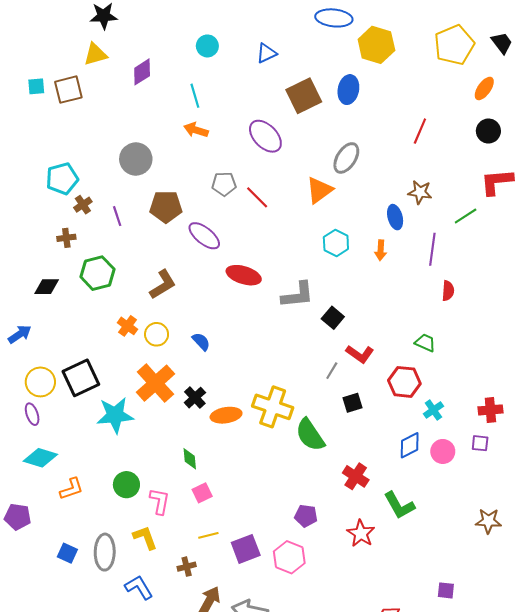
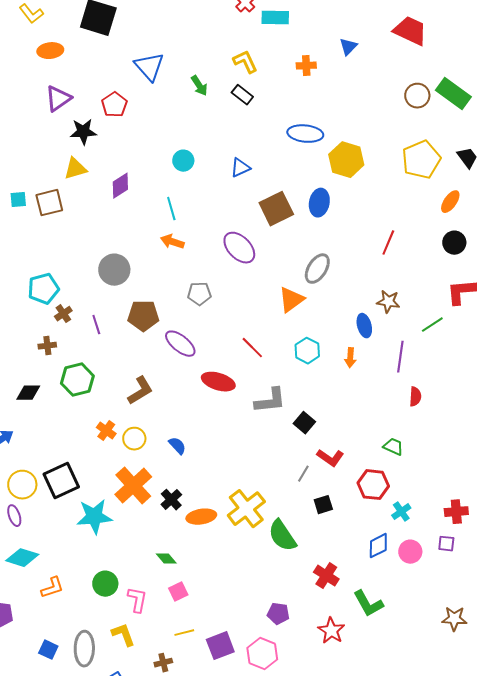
red line: (257, 197) -> (252, 348), moved
yellow cross: (273, 407) -> (246, 509), turned 33
green diamond: (190, 459) -> (166, 559), turned -35

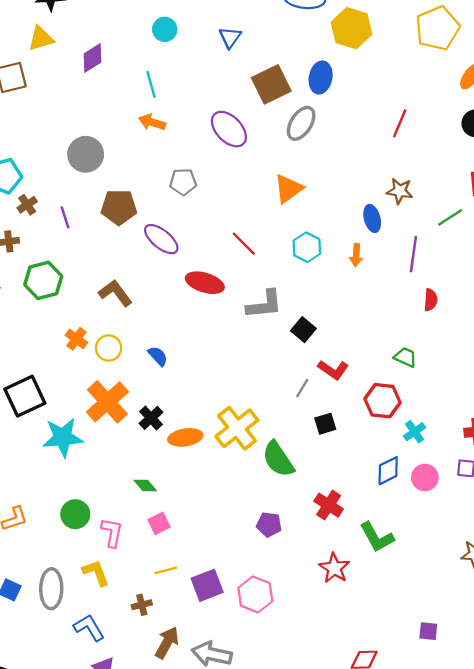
blue triangle: (240, 168) -> (230, 37), turned -30
gray ellipse: (317, 269) -> (301, 123), moved
brown L-shape: (140, 391) -> (115, 293), turned -96
purple pentagon: (278, 614) -> (269, 525), moved

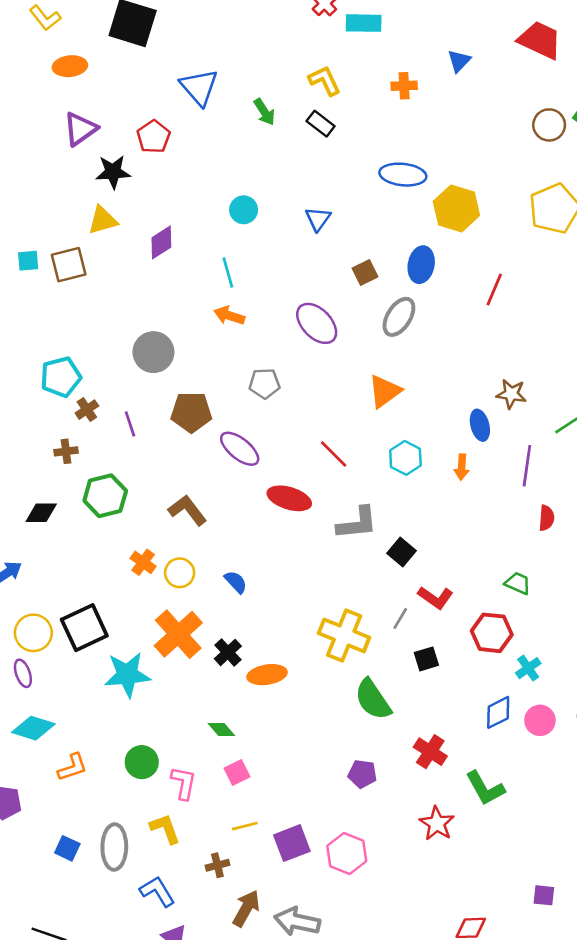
brown square: (271, 84) -> (365, 272), size x0.6
red line: (400, 123) -> (494, 289), moved
yellow cross: (237, 428) -> (344, 635), moved, turned -30

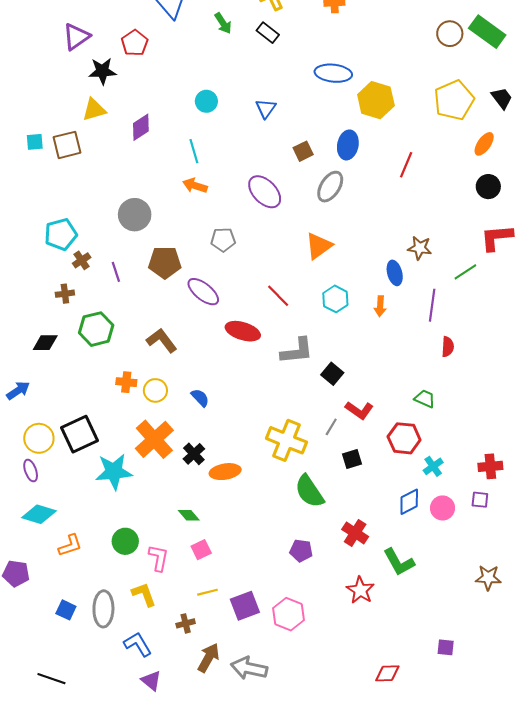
orange cross: (143, 562) -> (126, 382), turned -30

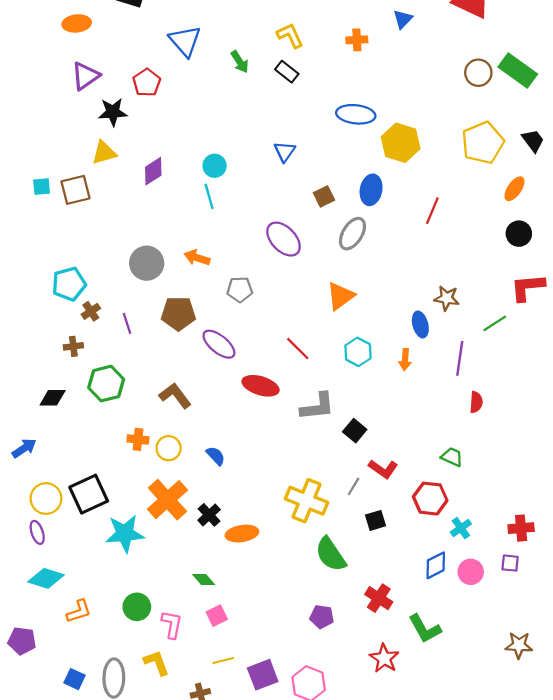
cyan circle: (206, 101) -> (215, 166), moved
orange arrow: (195, 186) -> (197, 258), moved

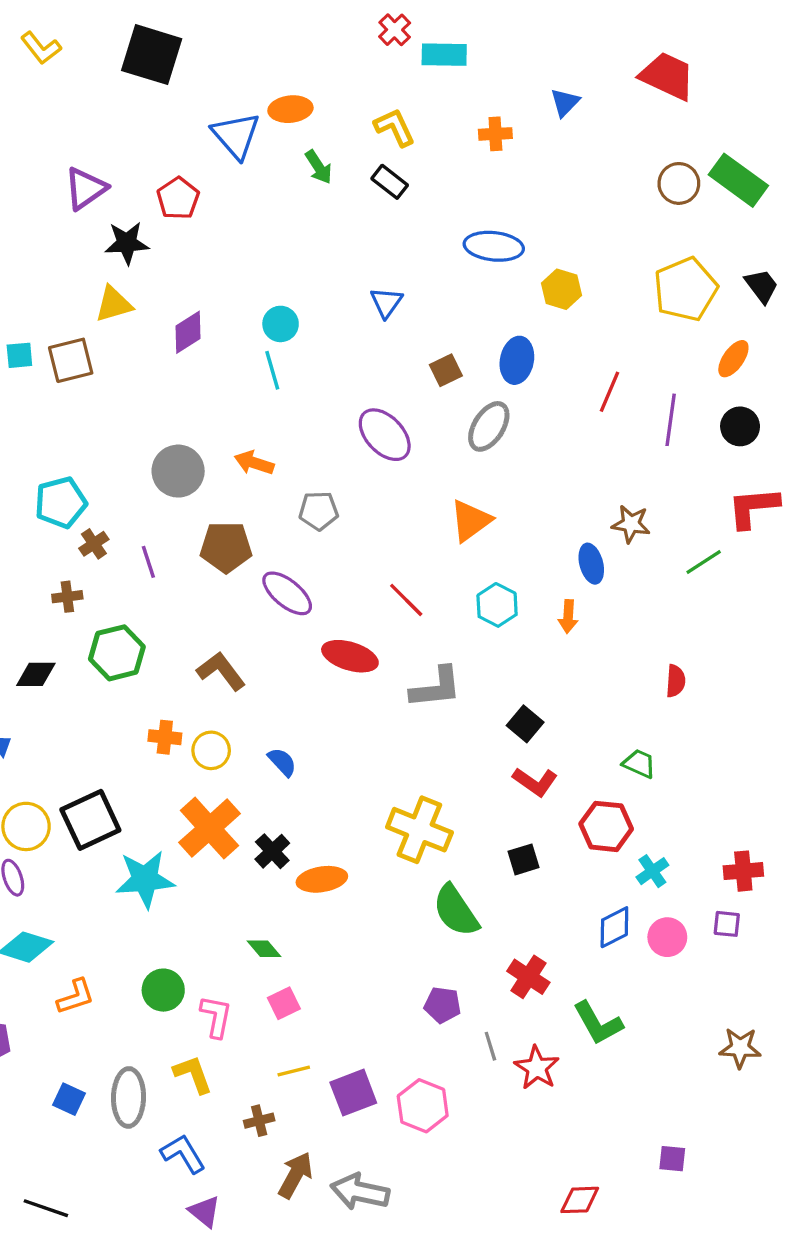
orange ellipse: (77, 23) -> (290, 109), moved
yellow hexagon: (401, 143) -> (562, 289), size x0.7
purple line: (460, 358) -> (671, 420), moved
black square: (355, 431) -> (525, 724), moved
gray line: (354, 486) -> (490, 1046), moved, turned -48

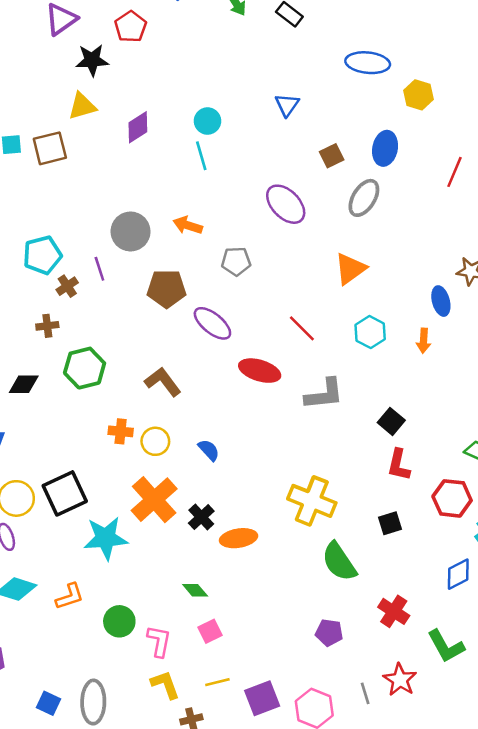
purple line: (148, 562) -> (99, 269), moved
red L-shape: (535, 782) -> (399, 465), turned 68
orange L-shape: (76, 997) -> (70, 596), moved
gray line: (490, 1046) -> (365, 693), moved
yellow L-shape: (193, 1074) -> (165, 685), moved

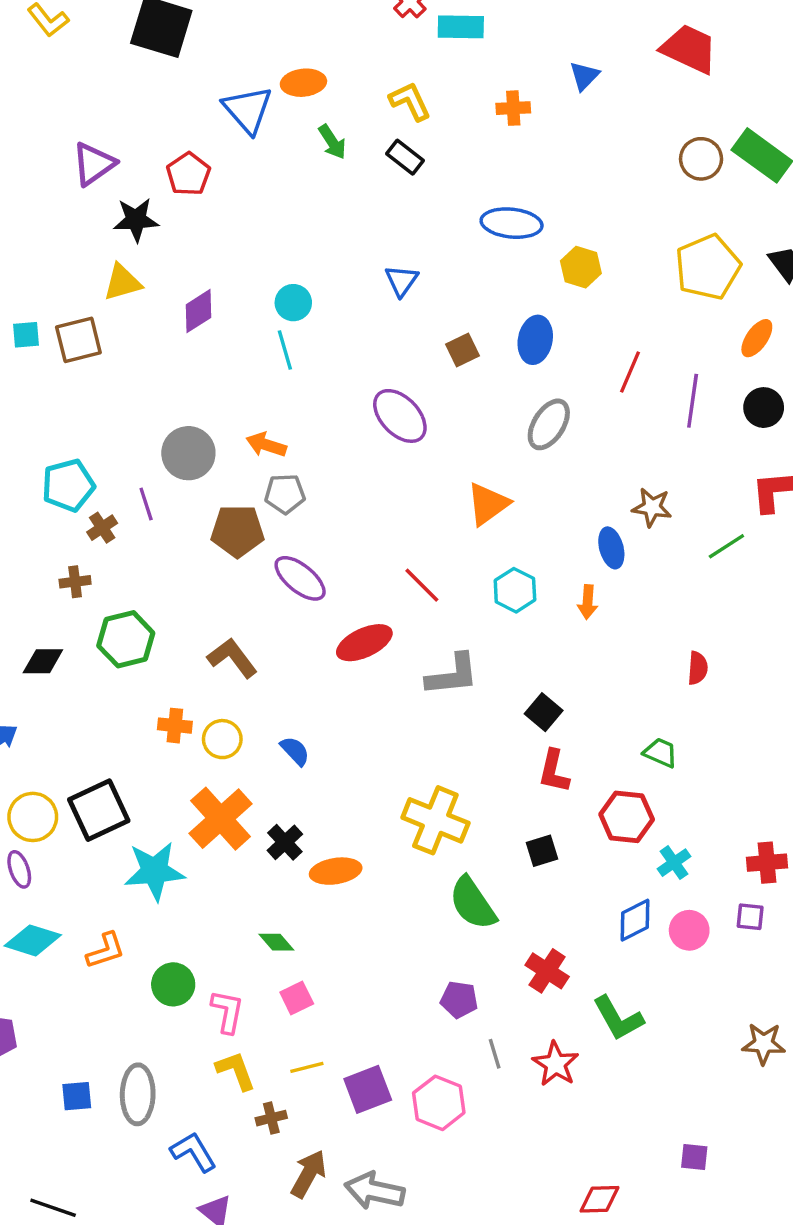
gray ellipse: (364, 198) -> (549, 424), moved
gray pentagon: (236, 261) -> (285, 494), moved
red ellipse: (260, 371) -> (364, 643), turned -42
gray line: (365, 693) -> (495, 1054), moved
blue square: (49, 703) -> (77, 1096), turned -30

